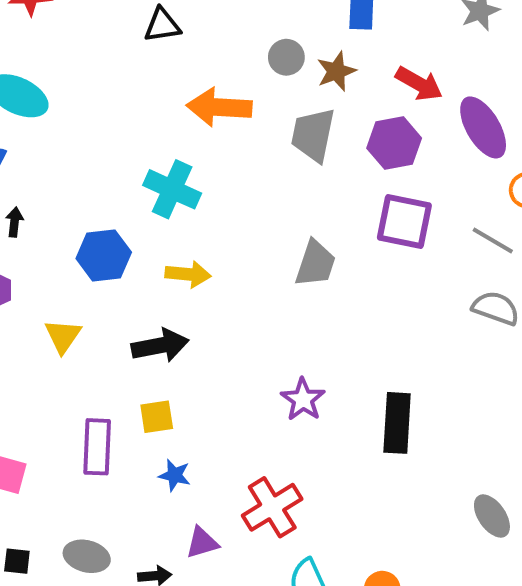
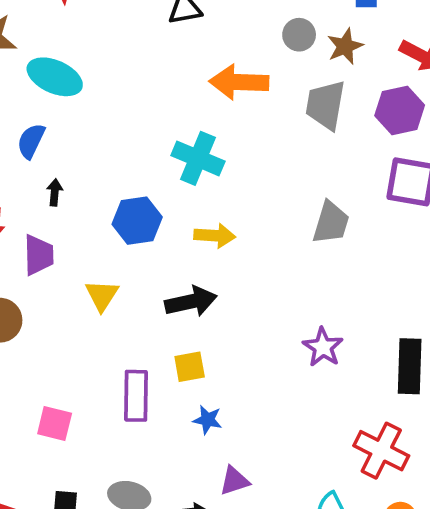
red cross: (272, 507) -> (381, 451), moved, turned -30

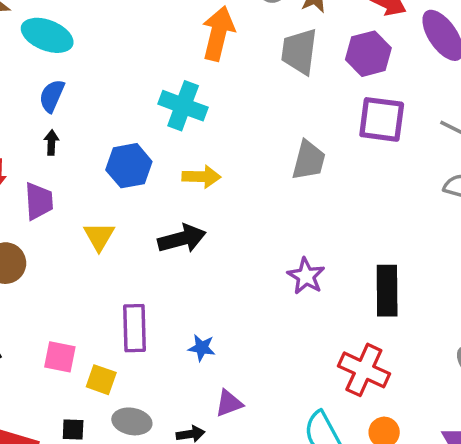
orange arrow: (239, 82) -> (218, 33), turned 104
blue semicircle: (31, 141) -> (52, 96), moved
yellow square: (190, 367) -> (101, 380), moved, turned 32

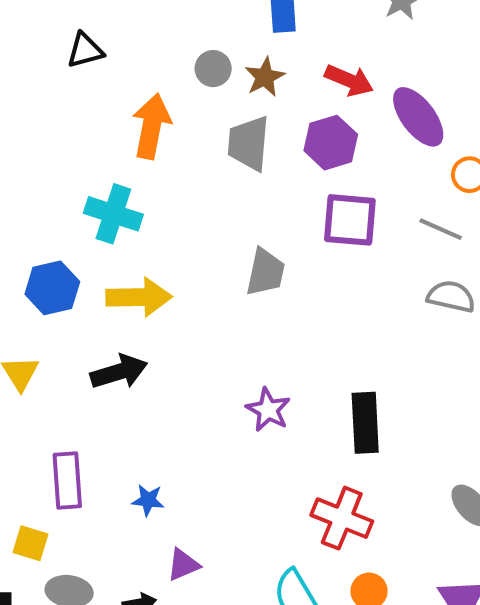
yellow arrow: (201, 177) -> (139, 297), size x1.4

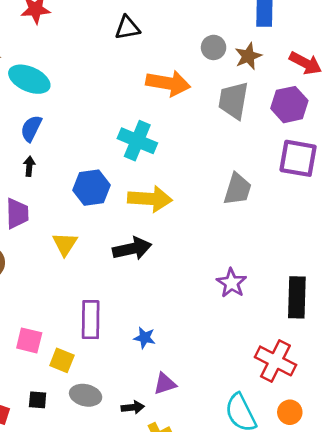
orange arrow: (151, 126) -> (168, 83), turned 84

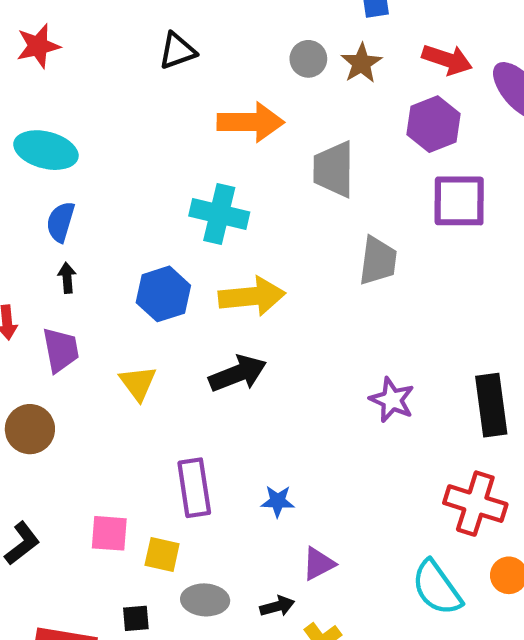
gray trapezoid: (233, 100) -> (334, 169), moved

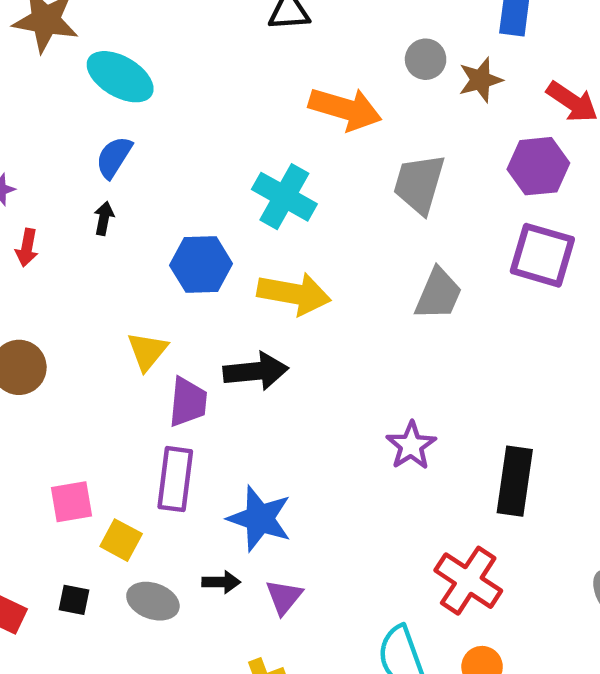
purple trapezoid: (61, 350) -> (188, 402), moved
blue star: (278, 501) -> (260, 518), size x1.8
pink square: (109, 533) -> (71, 502), turned -30
purple triangle: (318, 564) -> (284, 597), turned -39
black arrow: (277, 606) -> (221, 582), moved

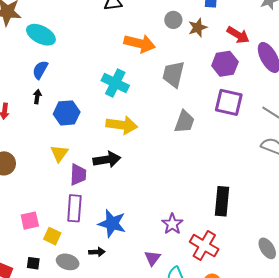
blue hexagon: (201, 265) -> (67, 113), moved
purple star: (411, 446) -> (172, 224), moved
purple triangle: (284, 597) -> (153, 258), moved

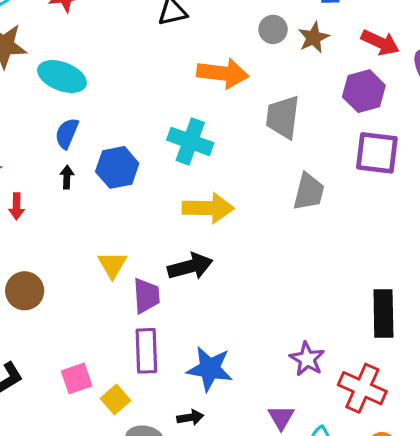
blue hexagon: (67, 113) -> (117, 167), moved
yellow square: (52, 236) -> (116, 400), turned 30

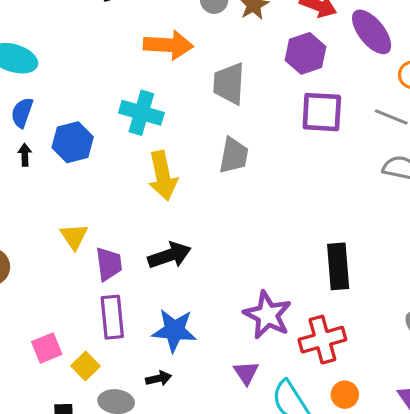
gray trapezoid: (309, 192) -> (234, 155), moved
yellow arrow: (208, 208) -> (163, 176), turned 81
black arrow: (190, 266) -> (169, 255), moved
purple star: (307, 359) -> (267, 315), size x1.4
red cross: (362, 388) -> (322, 340), turned -36

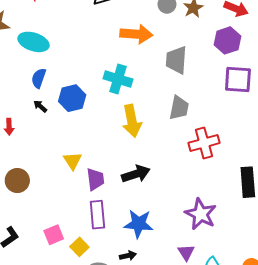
black arrow: (25, 155) -> (40, 106), turned -48
red cross: (322, 340) -> (204, 143), moved

